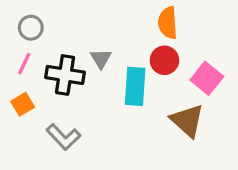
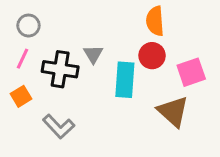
pink square: (207, 78) -> (191, 72), turned 32

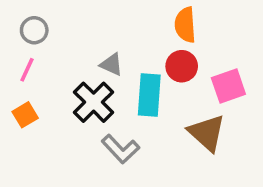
gray triangle: (93, 54) -> (112, 64), turned -35
black cross: (60, 69) -> (94, 102), moved, turned 36
gray L-shape: (59, 126) -> (121, 149), moved

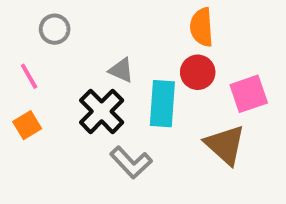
gray circle: (34, 30) -> (55, 29), moved
pink line: (27, 70) -> (29, 76), turned -55

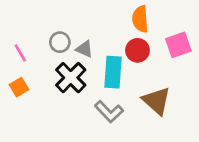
gray circle: (55, 29) -> (60, 42), moved
pink square: (249, 94) -> (178, 45), moved
gray L-shape: (131, 162) -> (109, 112), moved

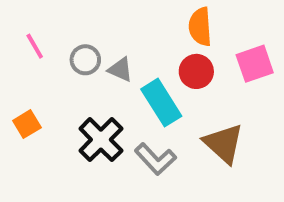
pink line: (20, 53) -> (35, 46), moved
cyan rectangle: (113, 72) -> (161, 103), turned -36
black cross: (71, 78) -> (101, 140), moved

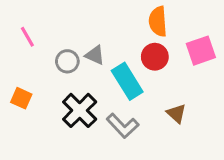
gray circle: (85, 60) -> (67, 61), moved
orange square: (27, 124) -> (21, 98), turned -35
brown triangle: (224, 143) -> (176, 114), size x0.6

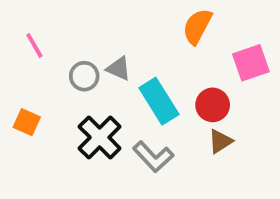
orange semicircle: (158, 21) -> (197, 26), turned 32
red circle: (155, 57) -> (213, 105), moved
brown triangle: (176, 114) -> (220, 141), turned 45

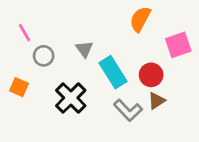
gray triangle: (119, 69) -> (84, 49), turned 30
gray circle: (84, 76) -> (44, 56), moved
gray L-shape: (153, 157) -> (128, 110), moved

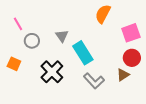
red circle: (151, 75) -> (132, 58), moved
brown triangle: (157, 101) -> (123, 75), moved

